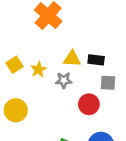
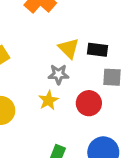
yellow triangle: (72, 59) -> (69, 48), turned 42
yellow star: (39, 69) -> (48, 100), moved

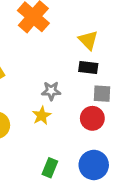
yellow triangle: (69, 48) -> (88, 40), moved
red circle: (89, 103) -> (92, 118), moved

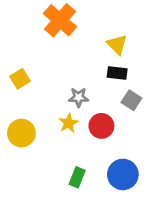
gray square: (102, 94) -> (131, 100), turned 30
red circle: (92, 118) -> (101, 126), moved

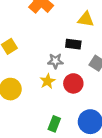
yellow triangle: (117, 44) -> (86, 19), turned -36
black rectangle: (117, 73) -> (73, 44), moved

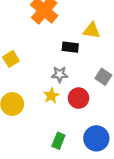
black rectangle: (73, 44) -> (70, 47), moved

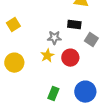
black rectangle: (70, 47) -> (74, 25), moved

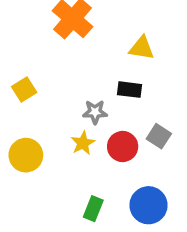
gray square: (91, 40) -> (159, 136), moved

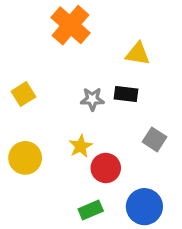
gray star: (95, 112) -> (92, 99), moved
red circle: (123, 147) -> (106, 168), moved
green rectangle: (93, 209) -> (91, 210), turned 45

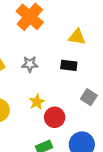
gray star: (92, 99) -> (30, 64), moved

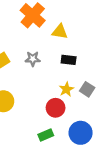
yellow triangle: (77, 37) -> (60, 32), moved
yellow star: (37, 102) -> (66, 89), moved

